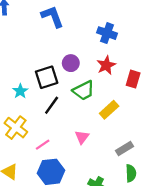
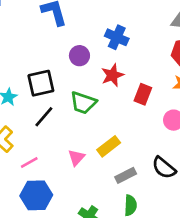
purple circle: (71, 63) -> (79, 56), moved
green trapezoid: (84, 91) -> (83, 103), turned 40
yellow rectangle: (109, 110) -> (109, 146), moved

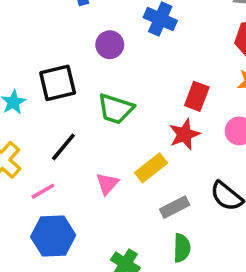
red star: (112, 75) -> (184, 134), moved
black line: (44, 117) -> (63, 147), moved

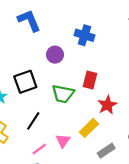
red rectangle: (197, 96) -> (90, 80), moved
pink line: (43, 191) -> (39, 149), moved

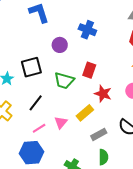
red star: (107, 105) -> (103, 94), turned -30

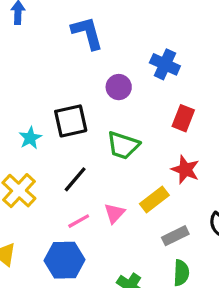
red rectangle: (89, 70) -> (183, 118), moved

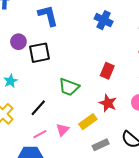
blue cross: (165, 64) -> (104, 20), moved
purple circle: (119, 87) -> (18, 42), moved
black square: (71, 121) -> (39, 53), moved

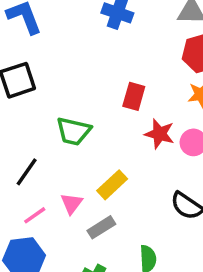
red star: (108, 103) -> (159, 134), moved
gray rectangle: (101, 145) -> (101, 227), moved

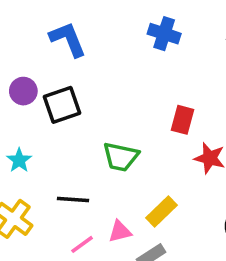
black line: (27, 172) -> (73, 200), turned 60
pink triangle: (72, 203) -> (120, 231), turned 40

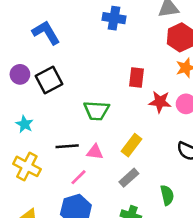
pink triangle: (120, 231) -> (95, 152), moved, turned 30

